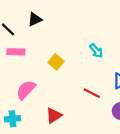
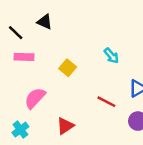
black triangle: (35, 19) -> (45, 22), turned 48
cyan cross: (12, 119) -> (20, 130), turned -32

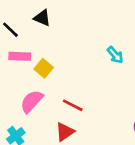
yellow square: (68, 68) -> (44, 68), moved
red line: (106, 102) -> (73, 105), moved

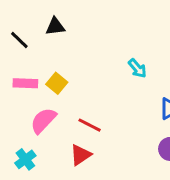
black triangle: (42, 18) -> (55, 27), turned -30
pink rectangle: (20, 56) -> (25, 83), moved

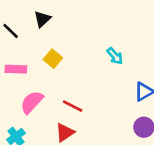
black triangle: (55, 27) -> (42, 19), turned -36
yellow square: (57, 83) -> (53, 59), moved

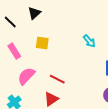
yellow square: (53, 59) -> (42, 43), turned -32
pink rectangle: (16, 69) -> (14, 51), turned 56

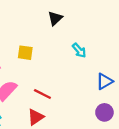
black triangle: (34, 13) -> (55, 18), moved

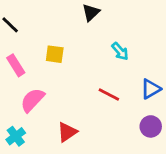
red line: (42, 94) -> (109, 94), moved

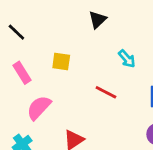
red line: (109, 94) -> (106, 92), moved

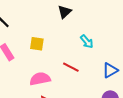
pink semicircle: (39, 108) -> (40, 79), moved, turned 36

